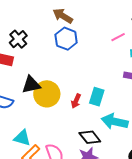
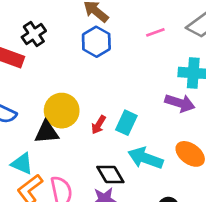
pink line: (118, 37) -> (155, 32), moved
black triangle: (31, 85) -> (47, 132), moved

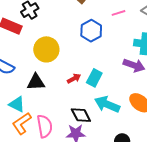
blue hexagon: (96, 42) -> (91, 31), moved
yellow circle: (62, 111) -> (46, 49), moved
red arrow: (99, 125) -> (74, 78), turned -152

